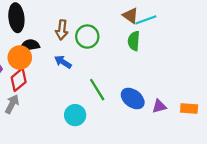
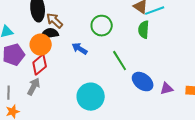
brown arrow: (62, 30) -> (55, 21), moved, turned 126
green line: (97, 90) -> (120, 61), moved
cyan circle: (75, 115) -> (91, 97), size x1.4

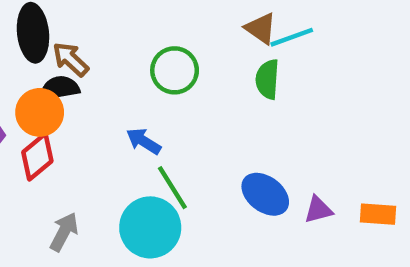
blue arrow: (80, 49) -> (144, 141), moved
green line: (120, 61) -> (172, 188), moved
gray arrow: (34, 87) -> (64, 232), moved

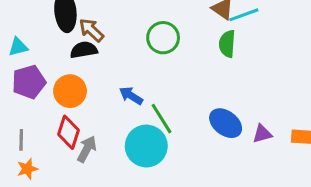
orange circle: (40, 112) -> (70, 91), moved
blue arrow: (144, 141) -> (131, 96), moved
red diamond: (37, 157) -> (68, 132), moved, turned -32

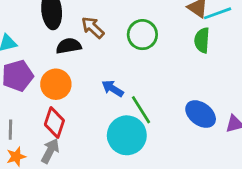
brown arrow: (91, 30) -> (93, 27), moved
gray arrow: (87, 149) -> (50, 151), moved

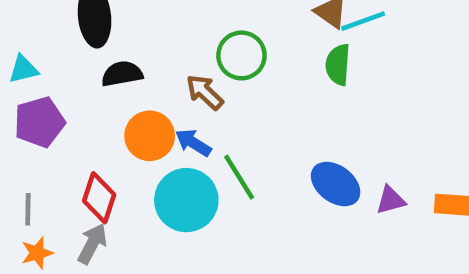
brown arrow: (93, 27) -> (205, 92), moved
orange circle: (56, 84) -> (150, 136), moved
cyan circle: (127, 135) -> (186, 200), moved

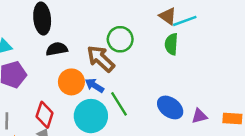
brown arrow: (205, 92) -> (101, 59), size x1.4

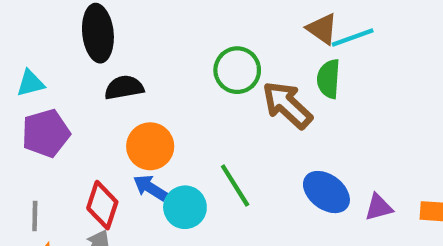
brown arrow: (101, 59) -> (287, 105), moved
blue arrow: (95, 86) -> (150, 188), moved
cyan circle: (91, 116) -> (185, 207), size x0.7

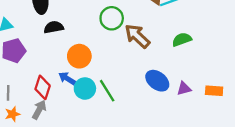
green semicircle: (329, 79) -> (182, 39), moved, turned 66
orange circle: (150, 146) -> (79, 56), moved
green line: (235, 185) -> (107, 91), moved

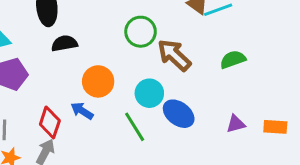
blue ellipse: (157, 81) -> (179, 114), moved
cyan circle: (85, 88) -> (149, 93), moved

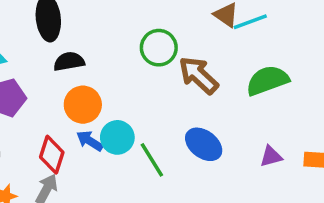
green semicircle: (233, 59) -> (267, 80), size x1.4
orange circle: (98, 81) -> (83, 105), moved
cyan circle: (149, 93) -> (117, 137), moved

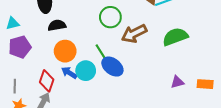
brown arrow: (198, 75) -> (134, 34), turned -70
blue ellipse: (204, 144) -> (112, 67), moved
green line: (152, 160) -> (102, 54), moved

